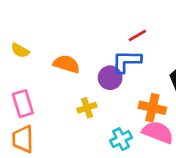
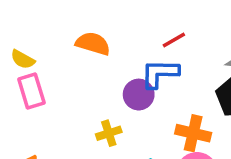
orange semicircle: (66, 64) -> (93, 44), moved
pink rectangle: (23, 104) -> (31, 91), moved

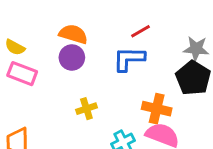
pink rectangle: (31, 91) -> (22, 74), turned -52
purple circle: (139, 95) -> (72, 57), moved

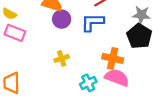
purple circle: (72, 57) -> (62, 19), moved

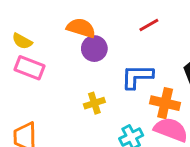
blue L-shape: (92, 22) -> (137, 77), moved

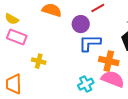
purple circle: (94, 49) -> (81, 24), moved
yellow cross: (94, 103) -> (39, 61), moved, turned 32

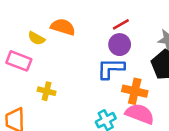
yellow semicircle: (12, 19) -> (36, 38), moved
purple circle: (81, 24) -> (120, 45), moved

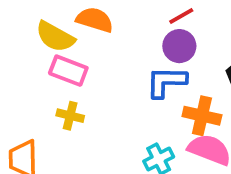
yellow semicircle: (36, 38) -> (55, 37), size x1.5
pink rectangle: (19, 61) -> (68, 71), moved

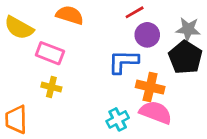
yellow semicircle: (55, 37) -> (19, 28), moved
purple circle: (179, 46) -> (147, 35), moved

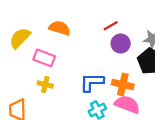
yellow semicircle: (19, 28) -> (20, 38), turned 105
blue L-shape: (123, 62) -> (92, 82), moved

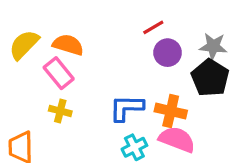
orange semicircle: (60, 28) -> (68, 45), moved
pink rectangle: (44, 58) -> (59, 73), turned 30

